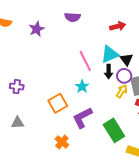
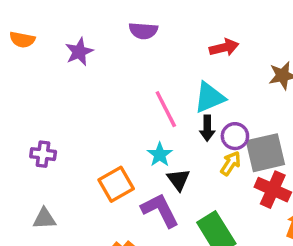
black triangle: (126, 60) -> (178, 180), moved
purple L-shape: (82, 118) -> (160, 210), turned 90

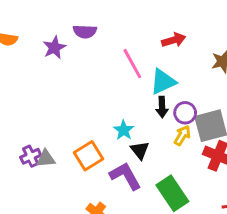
purple semicircle: (143, 31) -> (85, 31), moved
pink line: (166, 109) -> (132, 64), moved
purple cross: (43, 154) -> (31, 156), moved, turned -30
gray triangle: (44, 219) -> (46, 159), moved

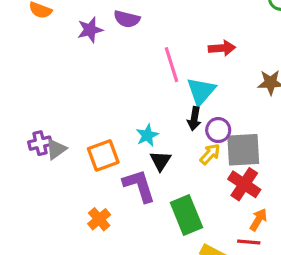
cyan triangle: (163, 82) -> (201, 91), turned -36
gray triangle: (46, 159) -> (56, 149), turned -42

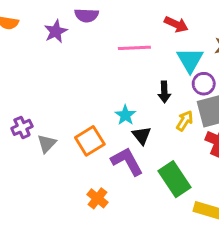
red arrow: (222, 48) -> (176, 24), turned 40
pink line: (172, 65) -> (134, 48), turned -64
cyan triangle: (201, 91) -> (190, 60), moved
purple circle: (218, 130) -> (204, 84), moved
purple cross: (40, 143) -> (22, 127), moved

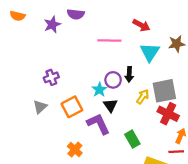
purple circle: (204, 84) -> (113, 80), moved
purple cross: (22, 127) -> (51, 77), moved
green rectangle: (174, 179) -> (132, 139), size x0.7

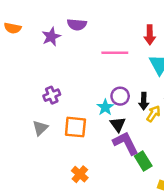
red arrow: (141, 25) -> (150, 35), turned 63
black arrow: (129, 74) -> (144, 101), moved
orange square: (72, 107) -> (75, 127), turned 35
purple L-shape: (98, 124) -> (126, 143), moved

